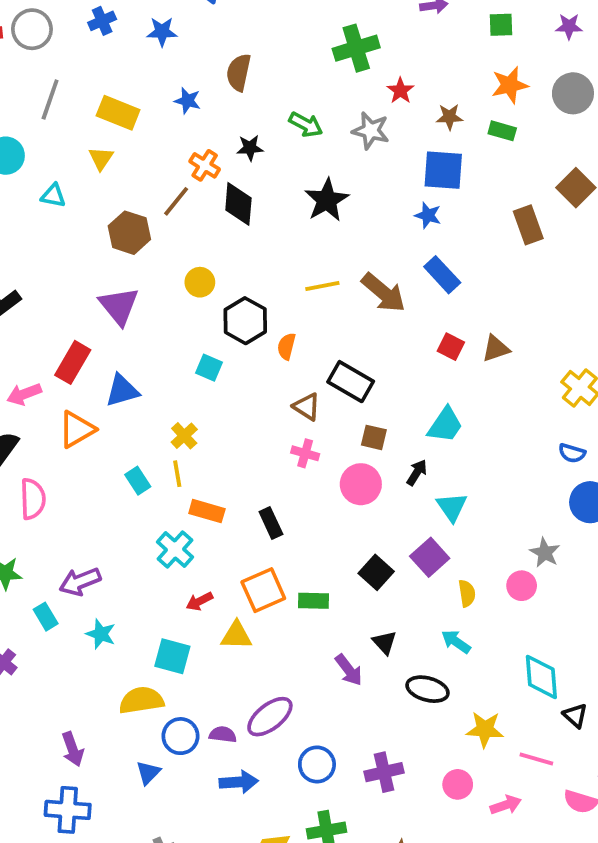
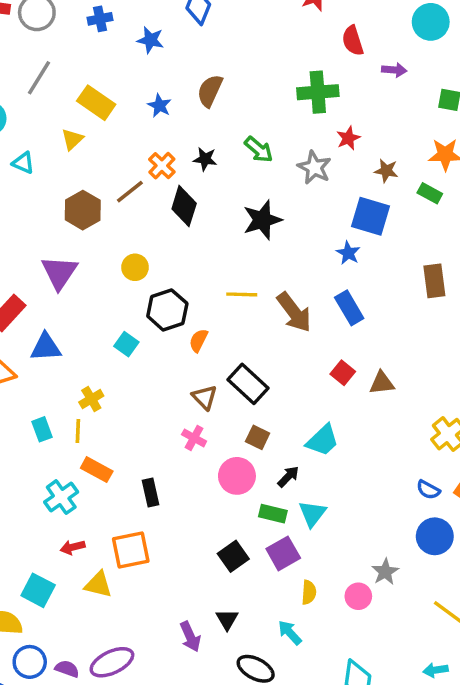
green rectangle: (313, 601) -> (273, 514), moved

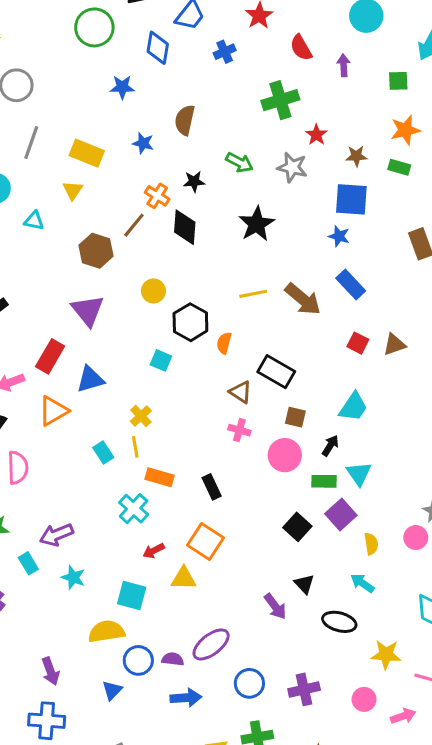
blue cross: (100, 19) -> (225, 52), moved
purple arrow: (394, 70) -> (344, 65), turned -85
orange square: (131, 550) -> (206, 542), turned -33

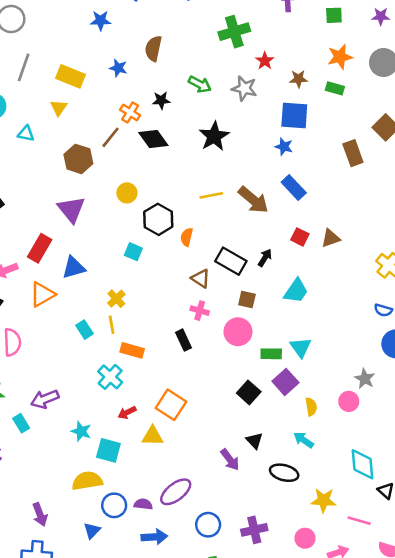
black diamond: (185, 227) -> (153, 139), turned -40
black arrow: (330, 446) -> (265, 258), moved
black rectangle: (212, 487) -> (184, 340), moved
cyan star: (73, 577) -> (81, 431), moved

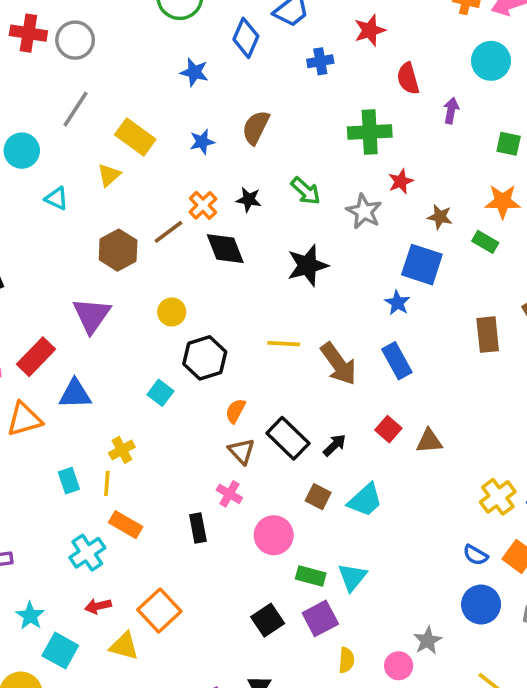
blue star: (118, 68) -> (202, 142), turned 30
orange semicircle: (187, 237) -> (235, 411), moved
brown square: (247, 300) -> (318, 497), moved

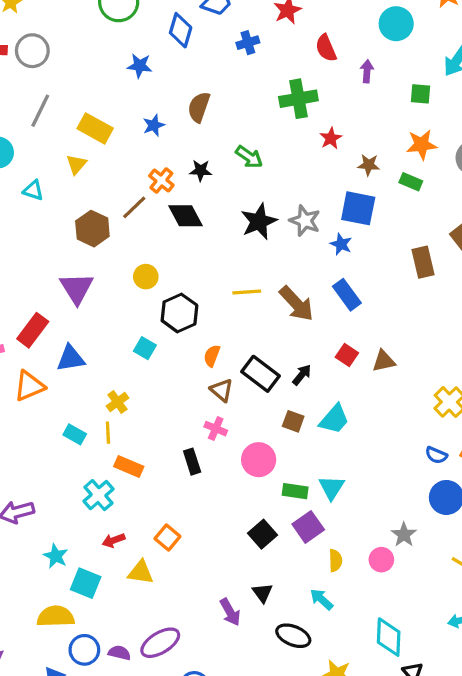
gray star: (364, 211) -> (305, 221), moved
cyan rectangle: (69, 481) -> (75, 434), turned -35
orange square: (159, 610) -> (167, 538), size x0.7

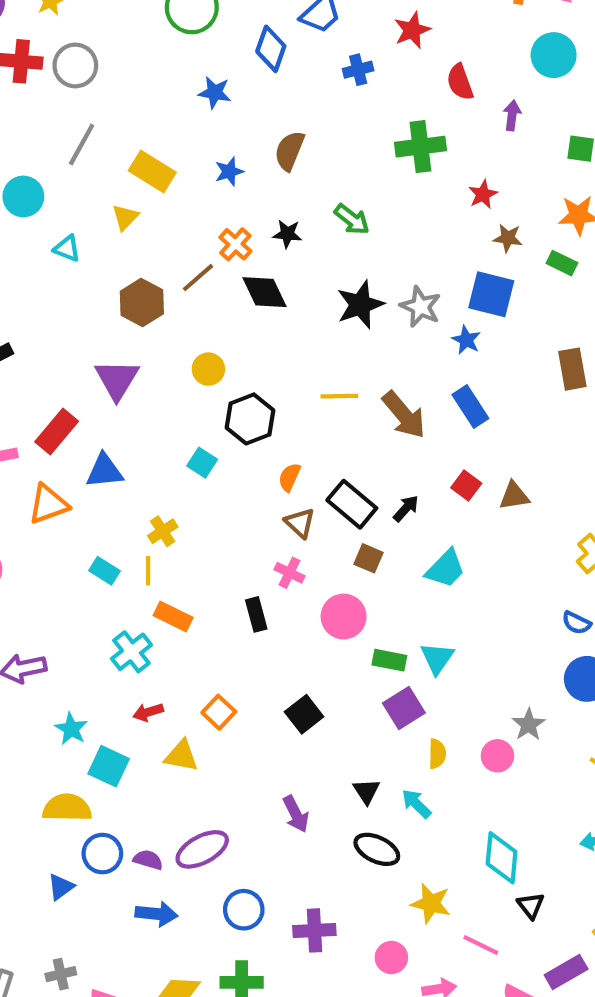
red star: (331, 138) -> (483, 194), moved
brown square: (293, 421) -> (369, 558), moved
black square: (263, 534) -> (304, 714), moved
black triangle: (262, 593) -> (366, 791), moved

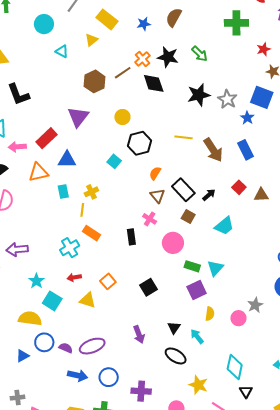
black star: (287, 234) -> (168, 57), size x1.5
cyan rectangle: (104, 571) -> (63, 192), moved, turned 40
blue arrow: (156, 914) -> (78, 376), moved

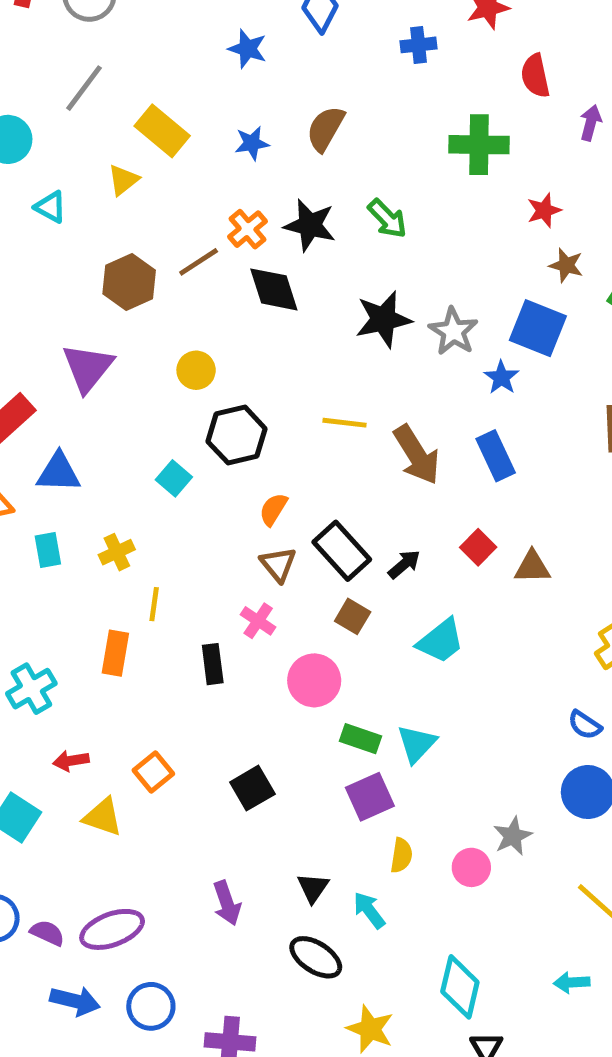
yellow line: (82, 210) -> (154, 604), moved
orange rectangle: (92, 233) -> (115, 653), turned 66
cyan cross: (70, 248) -> (31, 689), moved

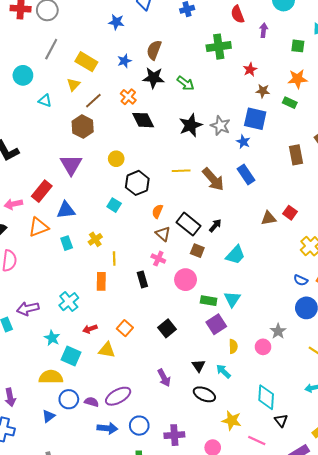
black star: (310, 225) -> (154, 78), moved
brown line: (199, 262) -> (93, 101), moved
red square: (478, 547) -> (290, 213), moved

